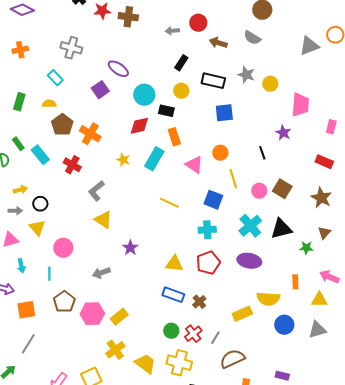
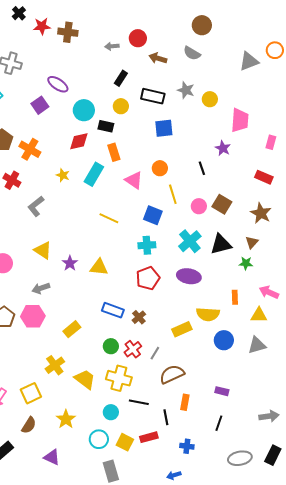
yellow triangle: (103, 220) -> (43, 250), moved
brown triangle: (324, 233) -> (252, 242), moved
yellow triangle: (174, 264) -> (99, 267), moved
pink hexagon: (92, 314) -> (33, 316), moved
yellow rectangle: (119, 317) -> (72, 329), moved

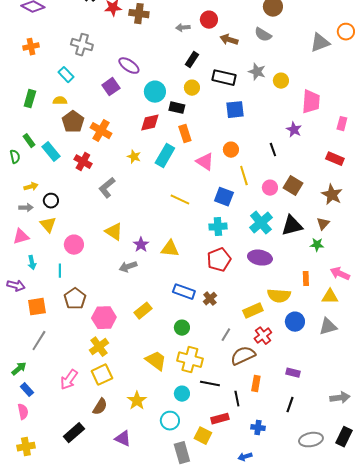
gray arrow: (41, 288) -> (128, 267), moved
pink hexagon: (33, 316) -> (104, 318), moved
red cross: (133, 349) -> (263, 336), moved
yellow cross: (55, 365) -> (99, 347), moved
yellow square: (125, 442) -> (203, 436), moved

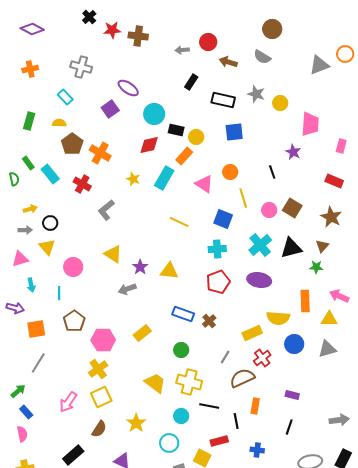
yellow circle: (192, 88) -> (196, 137), moved
orange rectangle: (185, 134) -> (184, 156), turned 60
orange rectangle: (306, 279) -> (305, 301), size x1.5

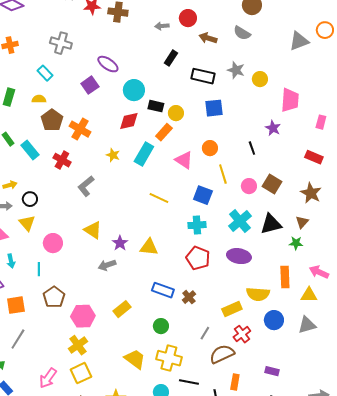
red pentagon: (218, 282) -> (198, 258), turned -30

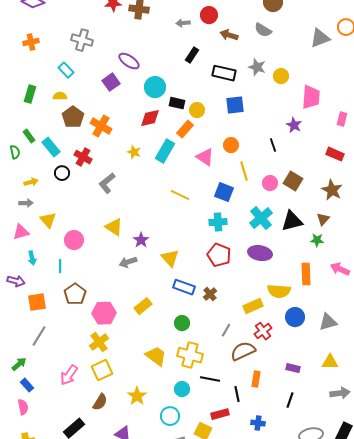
black circle: (30, 199) -> (62, 173), moved
yellow triangle: (149, 247) -> (170, 258), moved, turned 42
yellow triangle: (309, 295) -> (330, 362), moved

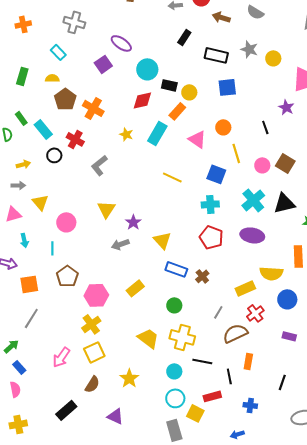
yellow triangle: (114, 227) -> (106, 209), turned 30
purple rectangle: (293, 368) -> (289, 336), moved
cyan circle: (170, 416) -> (175, 398), moved

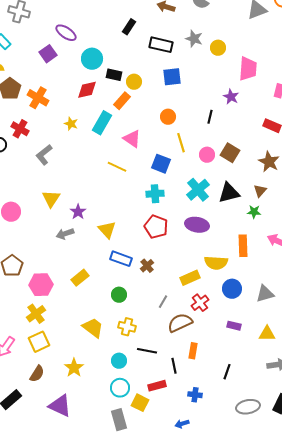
black line: (265, 127) -> (210, 117), turned 32
pink triangle: (197, 139) -> (132, 139), moved
yellow cross: (182, 337) -> (127, 327), size x0.7
purple triangle: (115, 416) -> (60, 406), size x1.4

